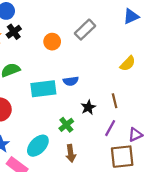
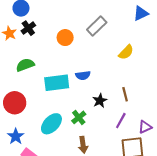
yellow semicircle: (128, 64) -> (126, 52), moved
cyan ellipse: (38, 146) -> (51, 124), moved

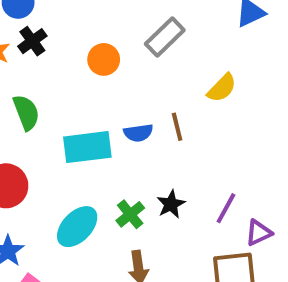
green semicircle: (25, 65) -> (26, 112), turned 90
brown line: (125, 94) -> (177, 127), moved
black star: (100, 101) -> (171, 204), moved
purple line: (121, 121) -> (226, 208), moved

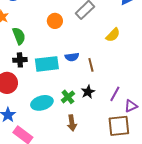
black cross: (32, 41) -> (20, 60), moved, turned 32
green semicircle: (26, 112) -> (19, 36), moved
brown line: (177, 127) -> (91, 65), moved
cyan ellipse: (77, 227) -> (42, 103), turned 30

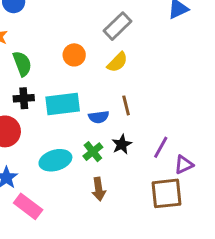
orange circle: (55, 21) -> (74, 55), moved
yellow semicircle: (113, 35) -> (117, 62), moved
blue semicircle: (72, 57) -> (99, 117), moved

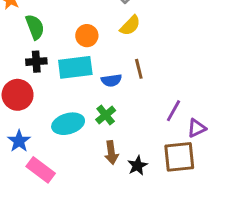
orange circle: (74, 55) -> (87, 36), moved
black star: (122, 144) -> (137, 166), moved

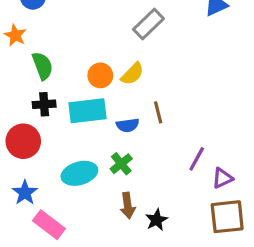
yellow semicircle: (130, 25) -> (132, 74), moved
brown square: (179, 157) -> (227, 217), moved

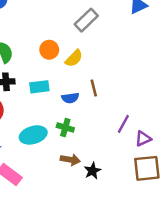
orange circle: (100, 75) -> (49, 50), moved
cyan rectangle: (87, 111) -> (39, 87), size x0.7
green cross: (121, 164) -> (65, 128), turned -35
brown arrow: (128, 205) -> (70, 160), turned -72

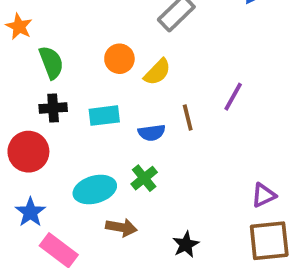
purple line: (123, 124) -> (233, 97), moved
green cross: (65, 128) -> (144, 178), turned 35
brown arrow: (70, 160) -> (121, 227), moved

